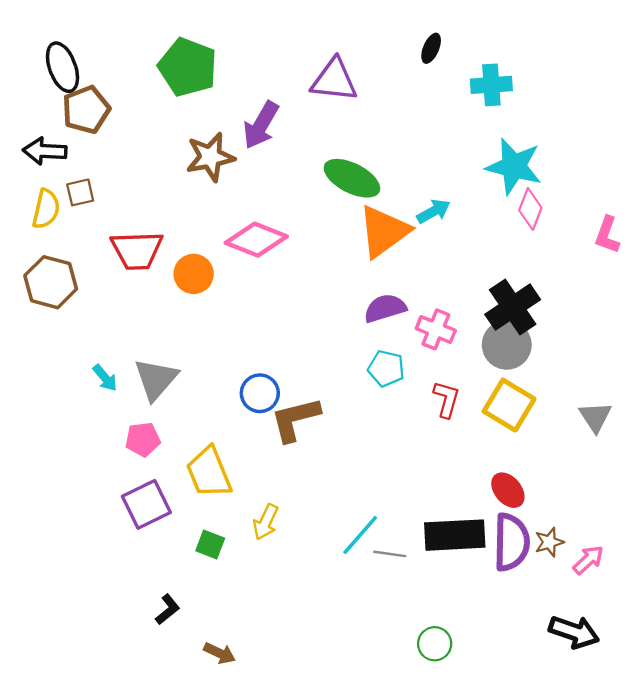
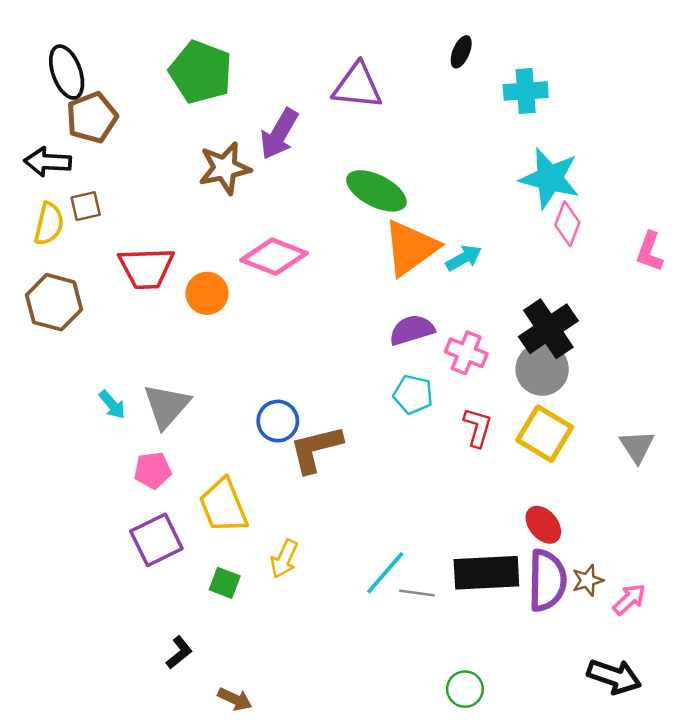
cyan arrow: (433, 211) -> (464, 258), moved

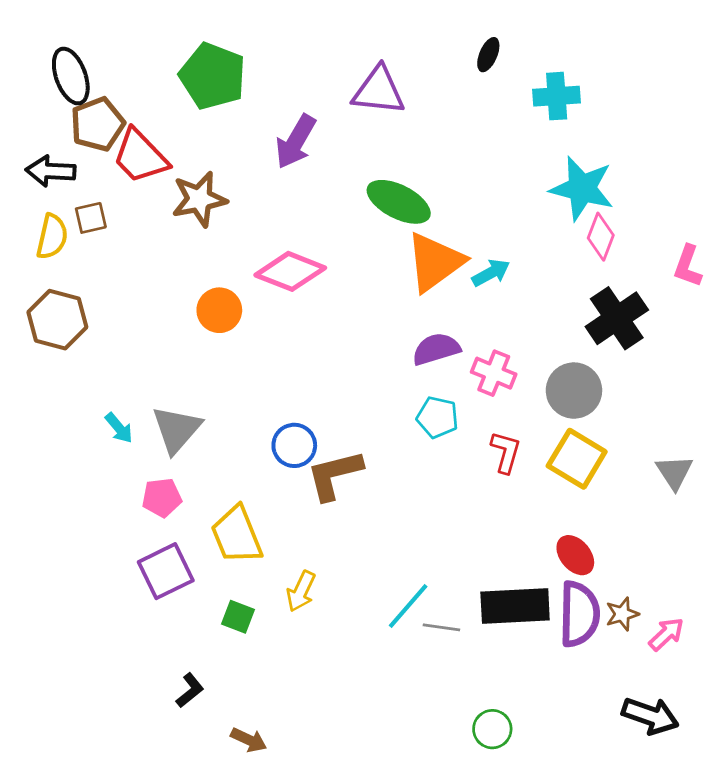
brown star: (225, 168) -> (199, 199), moved
red trapezoid: (146, 268) -> (140, 156), moved, turned 48
black cross: (548, 329) -> (617, 318), moved

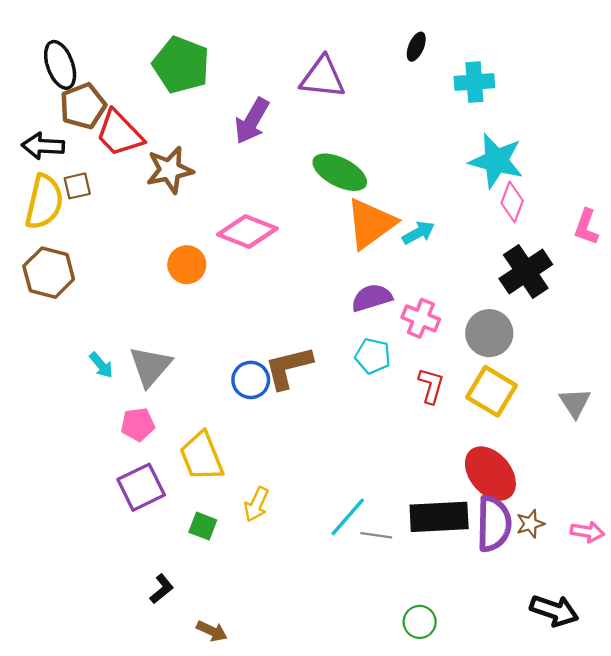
yellow semicircle: (52, 237) -> (44, 202), size x1.4
brown L-shape: (334, 475) -> (288, 367), moved
red ellipse: (575, 555) -> (490, 474), size x1.6
pink arrow: (666, 634) -> (587, 532), moved, turned 52

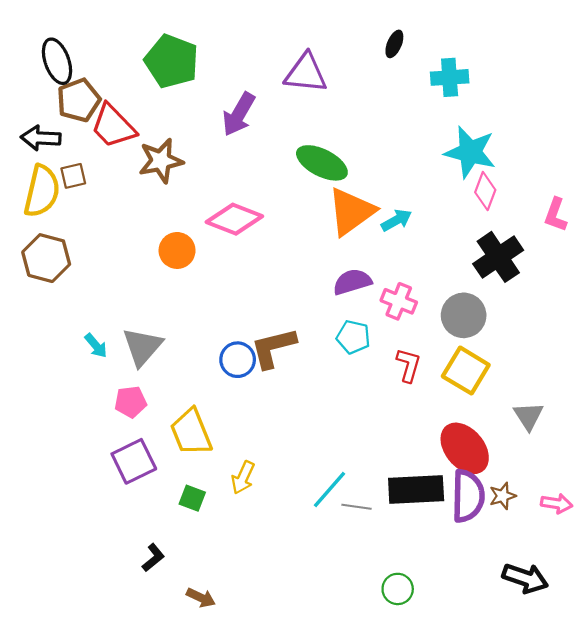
gray triangle: (575, 403) -> (528, 416), moved

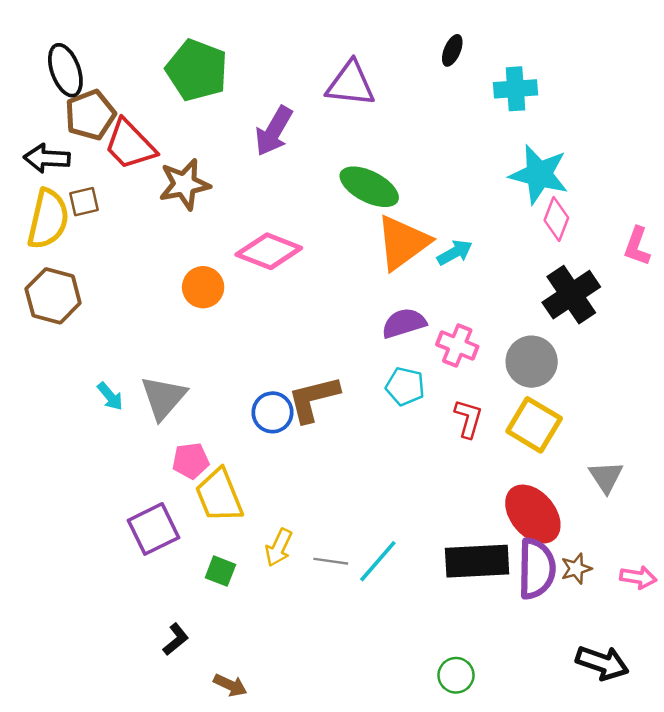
pink pentagon: (131, 402) -> (191, 461), moved
gray line: (357, 507) -> (331, 561), moved

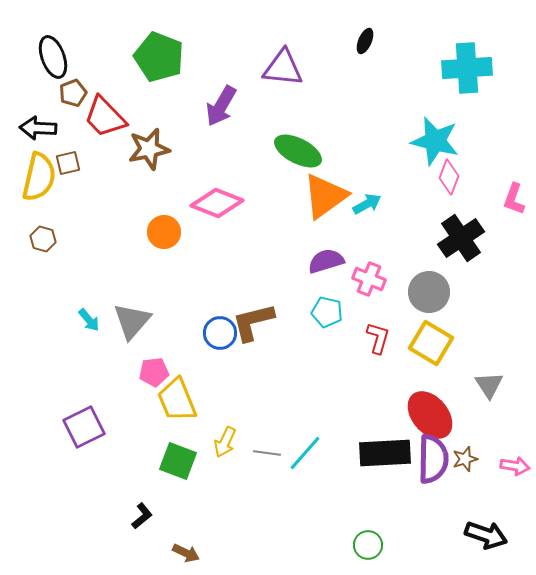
cyan cross: (515, 89) -> (467, 68), moved, size x1.4
brown pentagon: (90, 115) -> (73, 93), size x0.7
brown hexagon: (53, 296) -> (43, 239), size x0.6
purple square: (153, 529) -> (84, 427), moved
green square: (220, 571) -> (178, 461), size x1.5

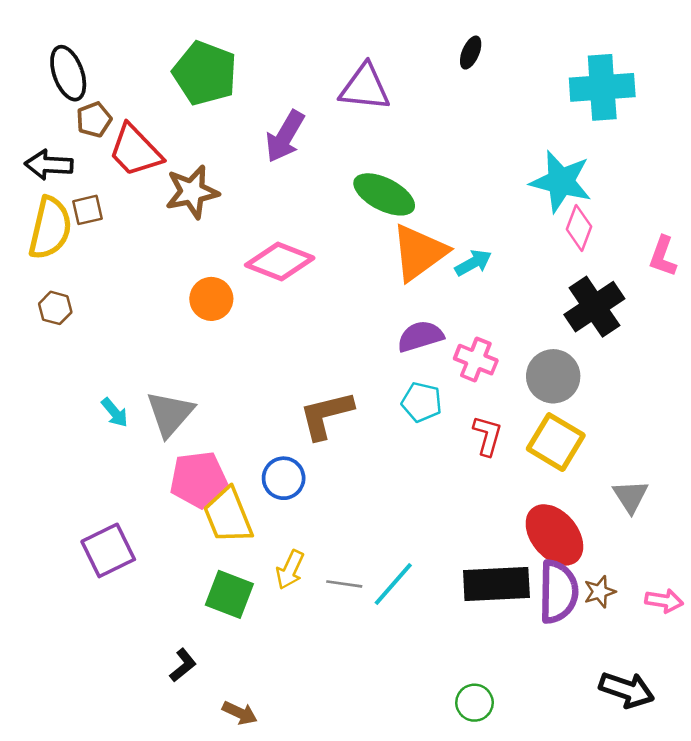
blue circle: (220, 333) -> (284, 478), moved
pink pentagon: (154, 372) -> (198, 479), size x1.5

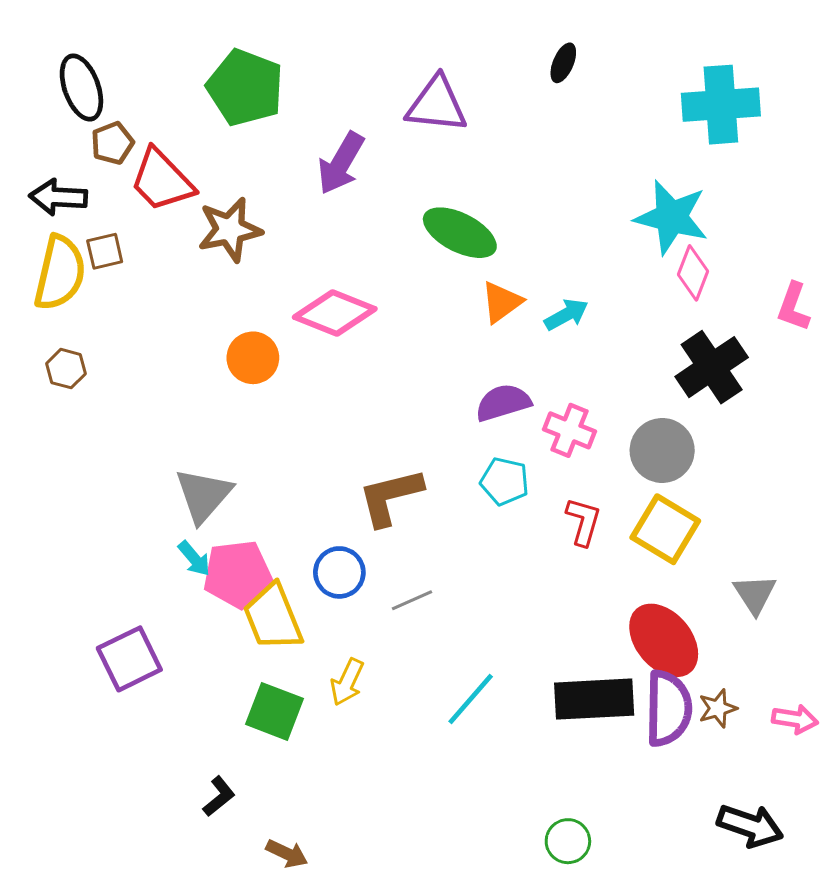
orange triangle: (419, 252) -> (502, 302), size x0.6
cyan arrow: (115, 412) -> (194, 559), moved
gray line: (344, 584) -> (412, 600), moved, turned -32

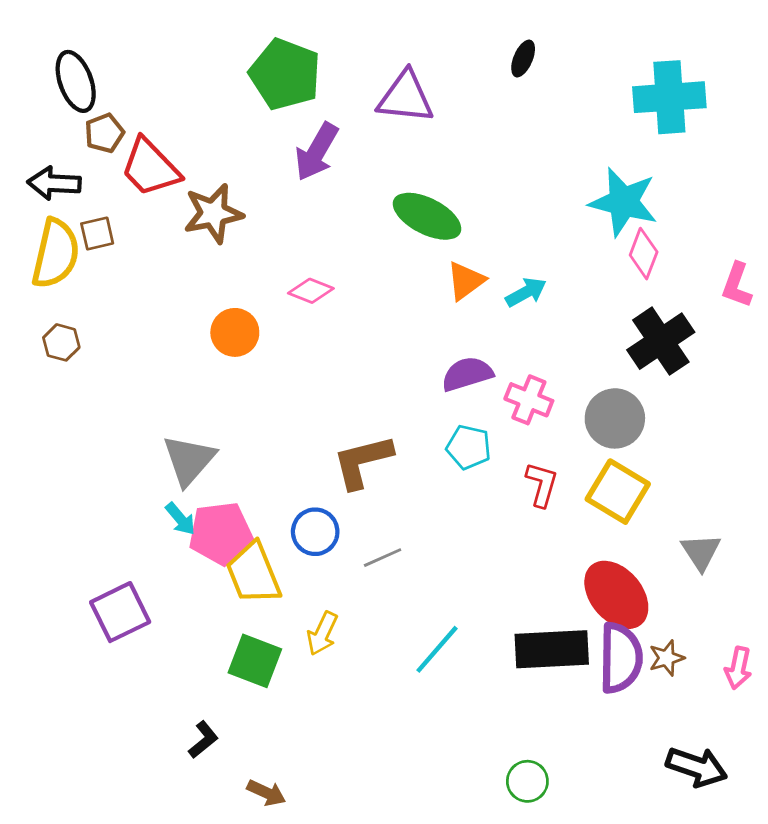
green pentagon: (245, 88) -> (285, 74), moved
pink diamond: (335, 313) -> (311, 291), size x0.6
pink arrow: (795, 719) -> (738, 668), turned 93

